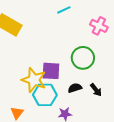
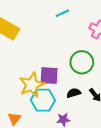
yellow star: (34, 80) -> (32, 85), turned 30

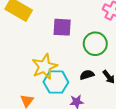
purple square: (49, 76) -> (62, 27), moved

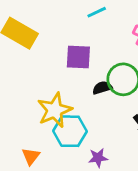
black semicircle: (87, 75) -> (102, 88), moved

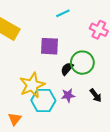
black semicircle: (102, 88) -> (67, 69), turned -32
purple star: (98, 158) -> (68, 95), moved

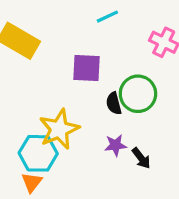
black semicircle: (67, 69) -> (114, 103), turned -56
black arrow: (96, 95) -> (141, 158), moved
cyan hexagon: (43, 100) -> (38, 153), moved

